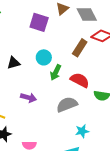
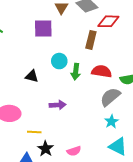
black triangle: (14, 63) -> (32, 76), turned 48
gray semicircle: (67, 104) -> (110, 97), moved
cyan star: (82, 131) -> (111, 122), moved

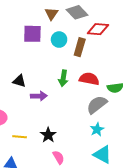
cyan circle: (59, 61) -> (59, 40), moved
purple arrow: (58, 105) -> (39, 96), moved
black star: (45, 149) -> (48, 135), moved
pink semicircle: (74, 151) -> (58, 157), turned -104

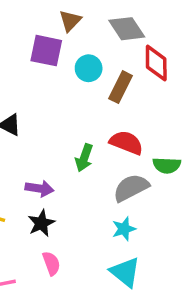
brown triangle: (51, 14) -> (70, 21), moved
red diamond: (98, 29) -> (156, 63), turned 75
green arrow: (63, 78) -> (84, 158), moved
purple arrow: (39, 96) -> (39, 188), moved

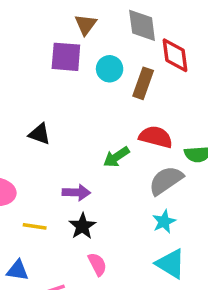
gray diamond: (127, 29) -> (142, 25), turned 33
green arrow: (84, 158) -> (116, 157), turned 44

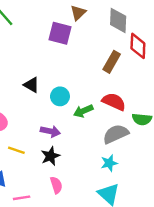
cyan circle: (110, 69) -> (60, 96), moved

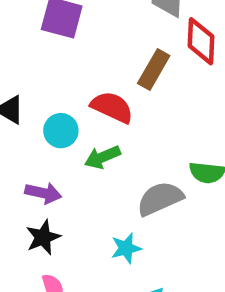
red semicircle: (114, 102) -> (112, 107), moved
cyan star: (109, 163) -> (126, 248), moved

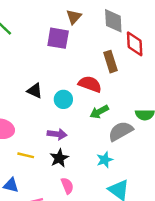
brown rectangle: (154, 69) -> (111, 62), turned -42
green arrow: (102, 157) -> (99, 112), moved

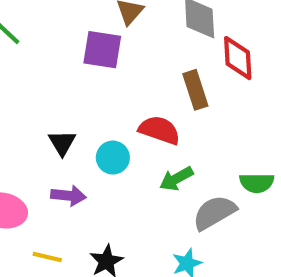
black triangle: (35, 91) -> (62, 143), turned 35
purple arrow: (57, 134) -> (68, 196), moved

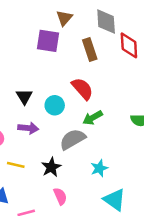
brown rectangle: (195, 90) -> (90, 49), moved
red semicircle: (159, 130) -> (82, 89), turned 30
gray semicircle: (214, 213) -> (73, 139), moved

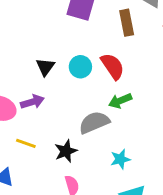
cyan circle: (55, 105) -> (80, 67), moved
purple arrow: (28, 128) -> (32, 102), moved, turned -30

